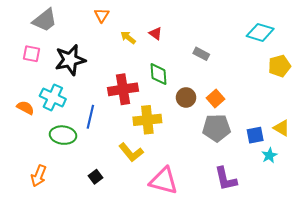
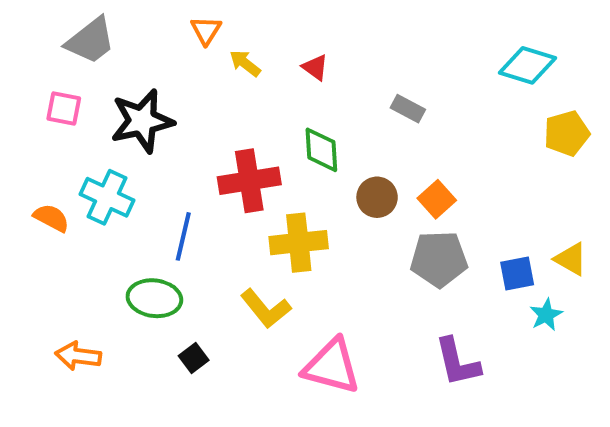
yellow arrow: (128, 38) -> (245, 63), moved
green ellipse: (63, 135) -> (154, 298), moved
orange arrow: (39, 176) -> (78, 356), turned 75

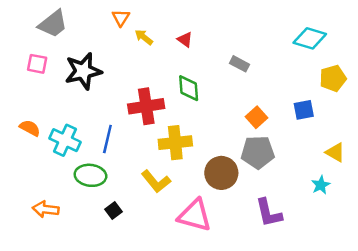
cyan cross: (107, 197) -> (65, 140), moved
brown circle: (377, 197) -> (221, 173), moved, size x1.4
blue square: (517, 273) -> (304, 110), moved

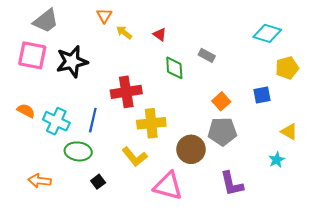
pink square: (37, 64) -> (32, 55), size x1.6
green diamond: (189, 88) -> (174, 68), moved

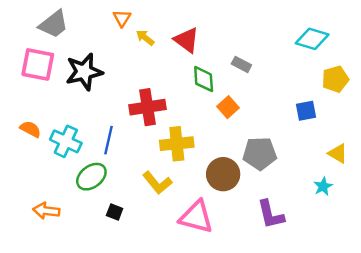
red triangle: (160, 34) -> (187, 40), size x1.6
orange square: (221, 101) -> (228, 107), moved
green ellipse: (78, 151) -> (91, 177), turned -45
black square: (98, 182) -> (115, 212), turned -32

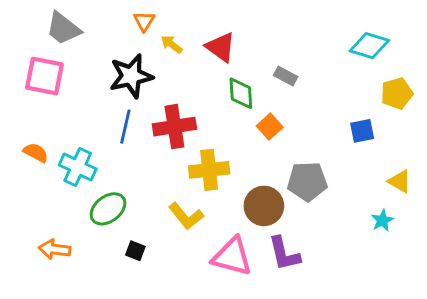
gray trapezoid: (54, 24) -> (63, 28), turned 76
black star: (84, 72) -> (131, 76), moved
blue line: (108, 140) -> (125, 127), moved
purple L-shape: (271, 214) -> (284, 254), moved

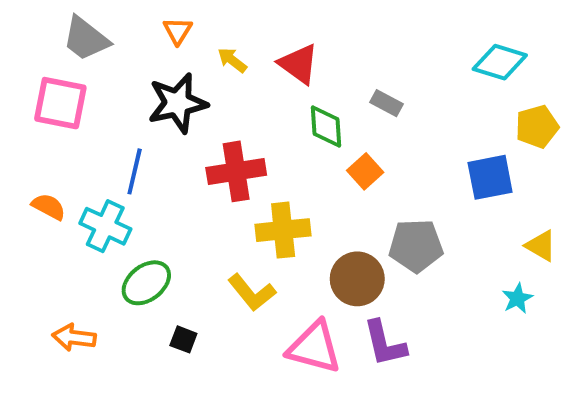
orange triangle: (144, 21) -> (178, 31), moved
blue line: (125, 127) -> (135, 171), moved
blue square: (362, 131) -> (490, 177), size x1.4

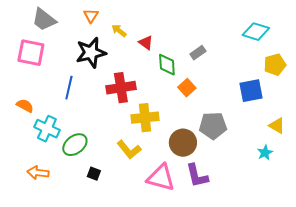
red triangle: (299, 64) -> (146, 43), moved, size x0.7
gray rectangle: (387, 103) -> (198, 53), turned -63
cyan cross: (105, 226) -> (47, 129), moved

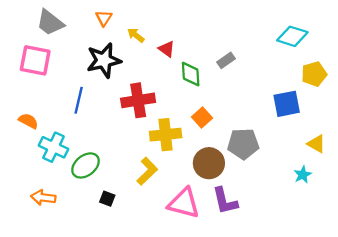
orange square: (187, 88) -> (202, 117), moved
yellow L-shape: (129, 150) -> (147, 171), turned -95

